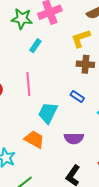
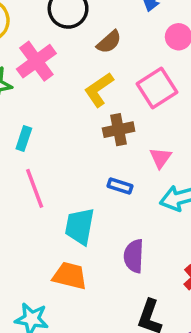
cyan rectangle: (35, 46) -> (24, 138), moved
purple semicircle: (74, 138) -> (134, 256), turned 108

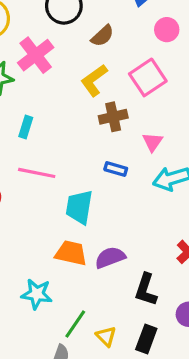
pink line: (35, 188) -> (37, 173), turned -57
purple semicircle: (134, 256) -> (110, 258), moved, turned 68

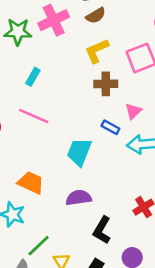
brown semicircle: (102, 36) -> (96, 15), moved
blue rectangle: (116, 169) -> (110, 127), moved
cyan trapezoid: (79, 207) -> (79, 152), moved
orange trapezoid: (71, 253) -> (31, 183), moved

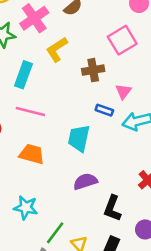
yellow L-shape: (97, 51) -> (57, 49), moved
cyan rectangle: (33, 77) -> (23, 75), size x1.5
orange trapezoid: (31, 183) -> (32, 154), moved

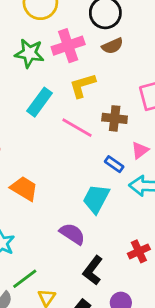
pink line: (30, 112) -> (77, 128), moved
cyan trapezoid: (79, 138) -> (96, 199), moved
purple semicircle: (85, 181) -> (72, 234), turned 35

